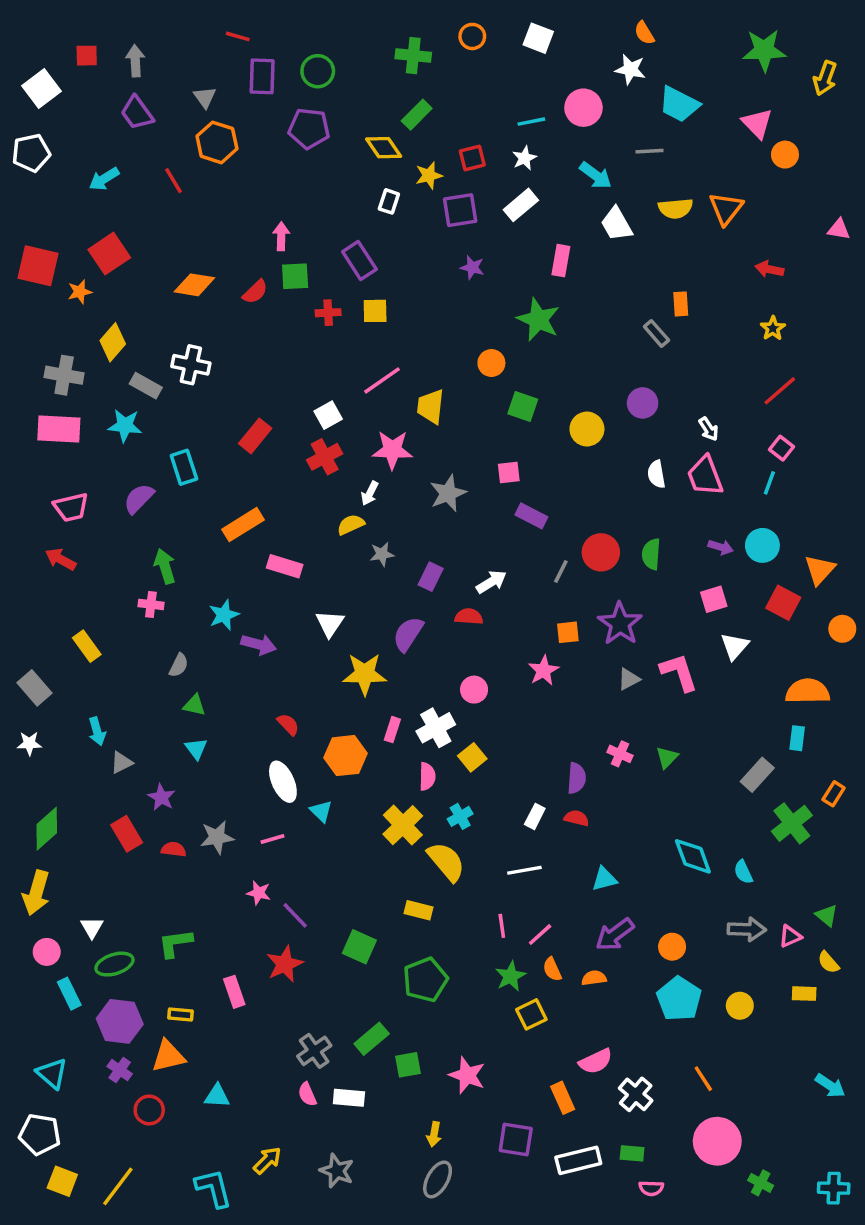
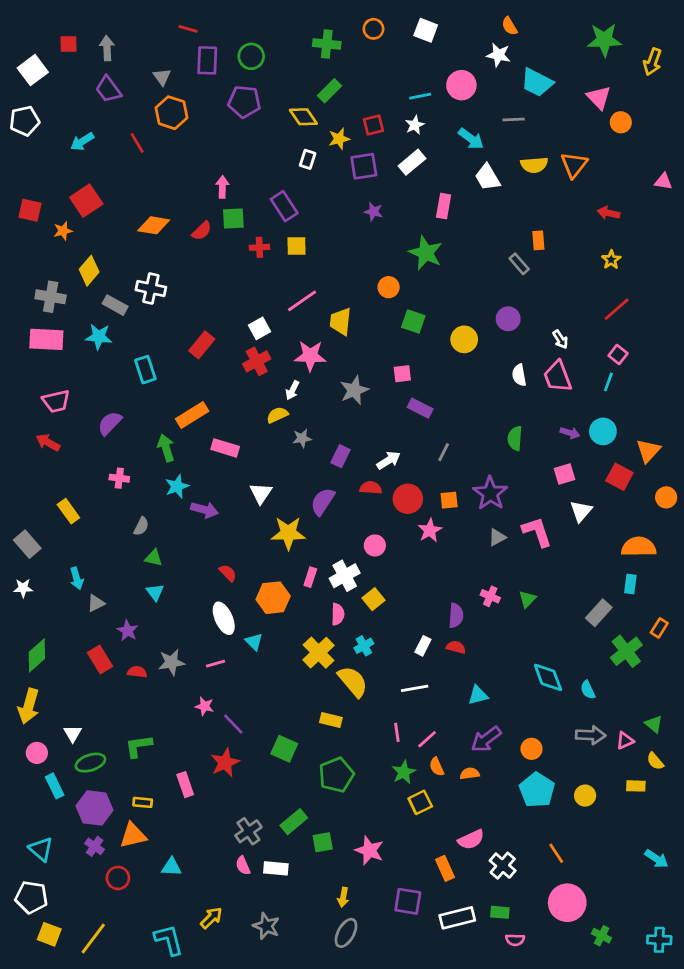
red square: (38, 266) -> (30, 210), size x0.7
purple semicircle: (139, 499) -> (110, 423), moved
red circle: (601, 552) -> (408, 499), moved
green arrow: (165, 566) -> (166, 448), moved

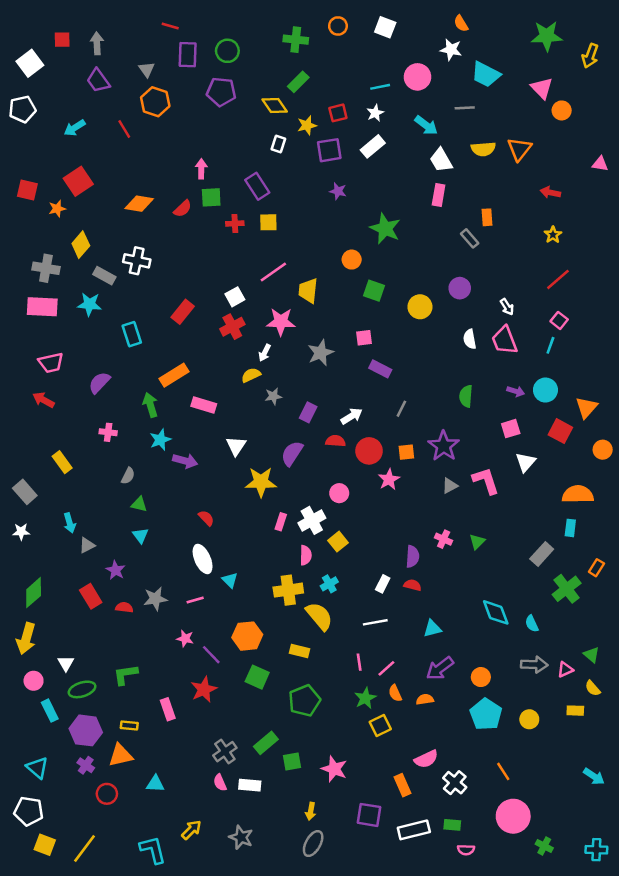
pink rectangle: (444, 206) -> (439, 195), moved
orange hexagon: (273, 598) -> (247, 636), moved
yellow cross: (319, 653) -> (288, 590), turned 36

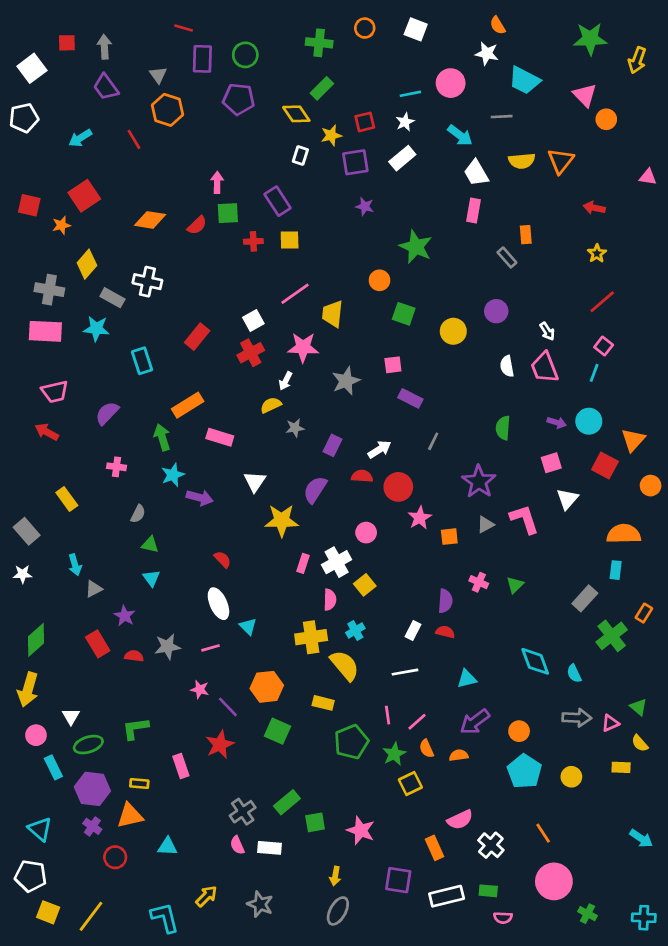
orange square: (406, 452) -> (449, 537), moved
green pentagon: (304, 701) -> (351, 742), moved

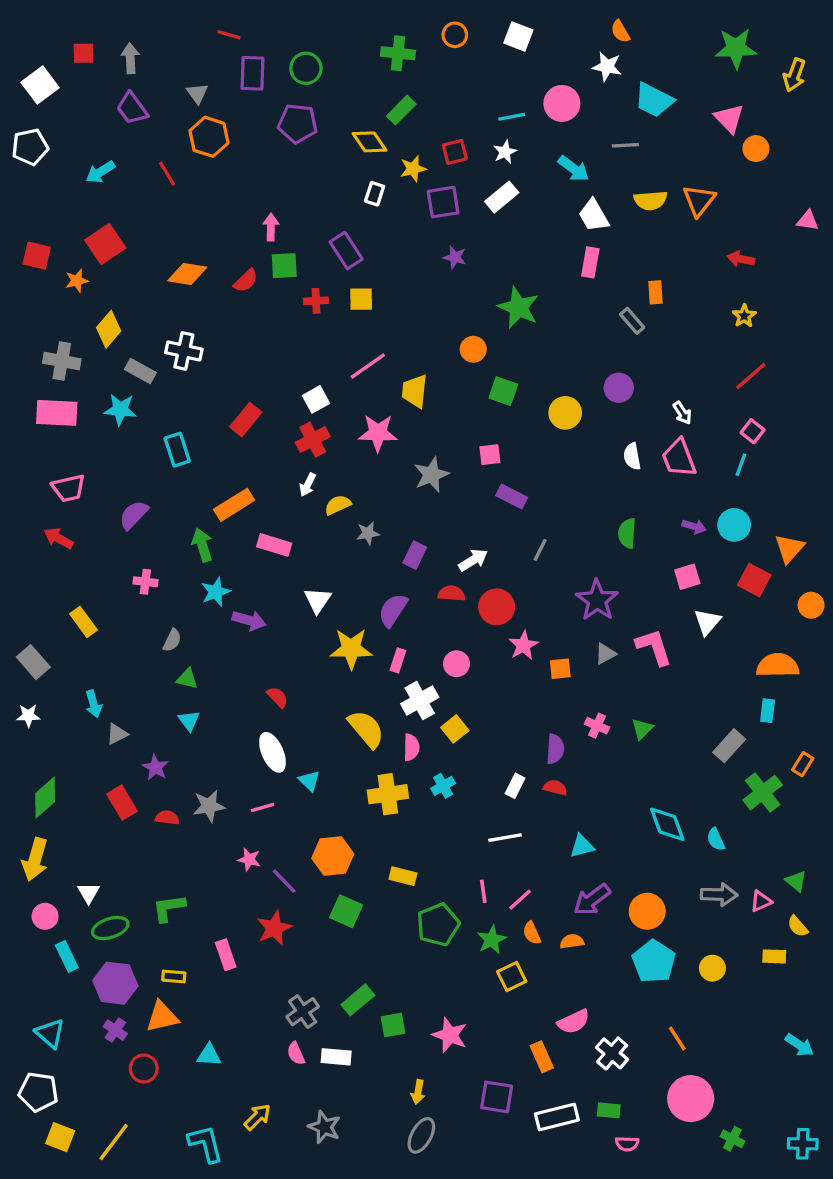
white arrow: (286, 381) -> (308, 485), moved
pink rectangle: (303, 563) -> (398, 660), moved
yellow semicircle: (345, 665) -> (366, 729), moved
orange circle: (519, 731) -> (647, 911), size x1.4

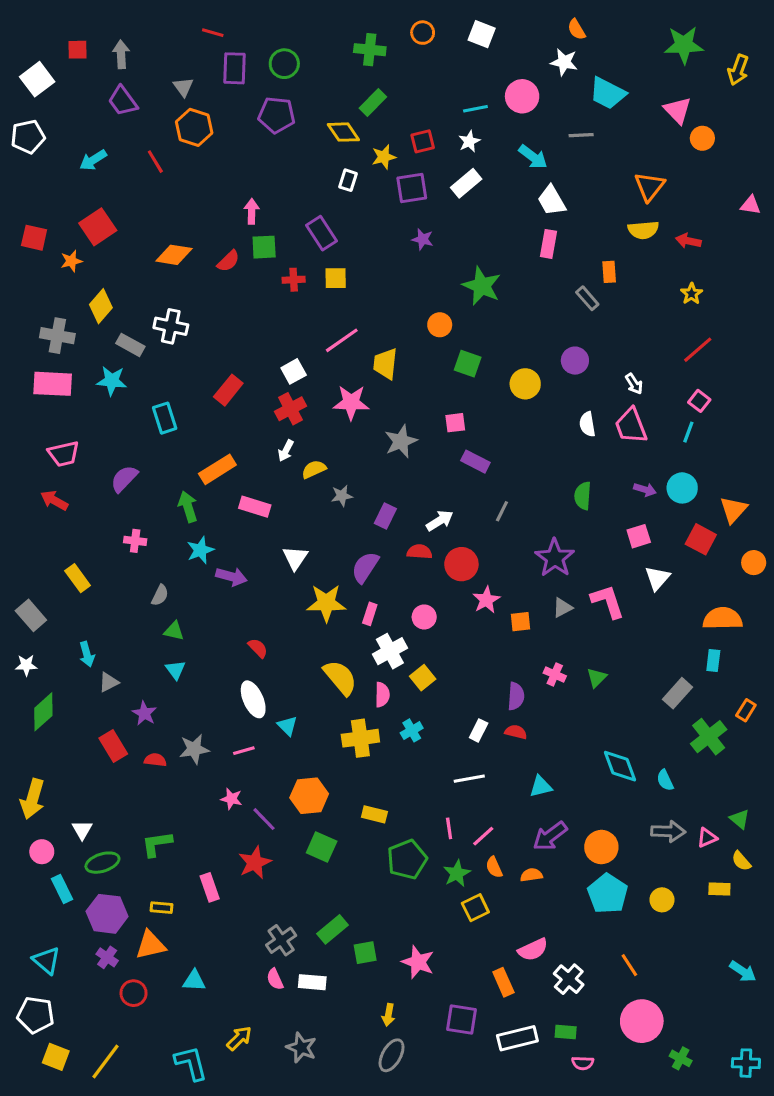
yellow semicircle: (651, 200) -> (643, 230), moved
green diamond: (45, 798) -> (43, 712), moved

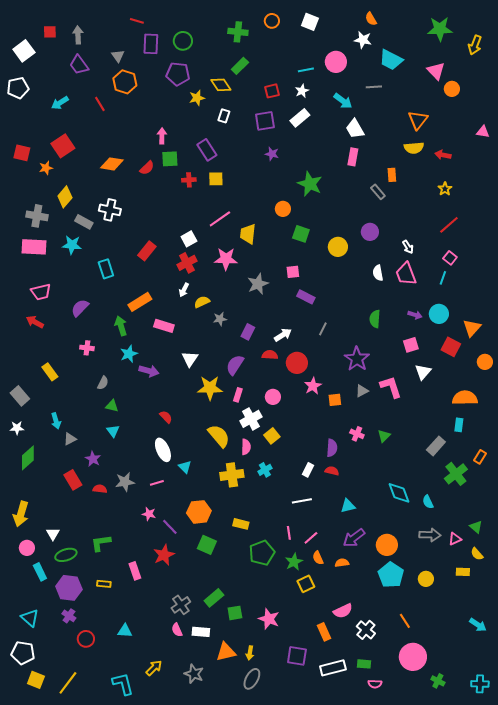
yellow star: (384, 157) -> (197, 98), moved
orange triangle: (151, 945) -> (226, 652), moved

